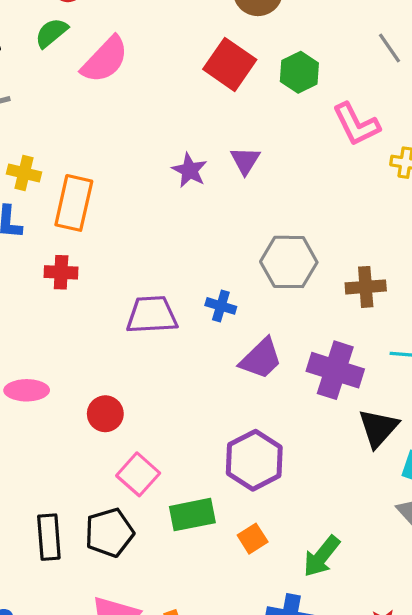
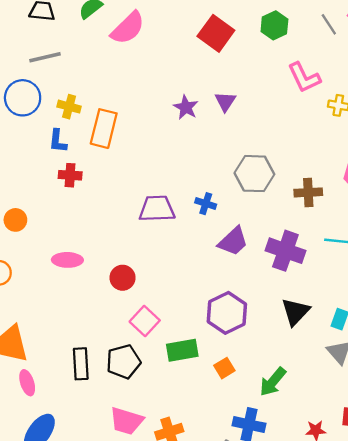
green hexagon: (299, 72) -> (274, 25), moved
red cross: (61, 272) -> (70, 175), moved
black triangle: (378, 428) -> (295, 312), moved

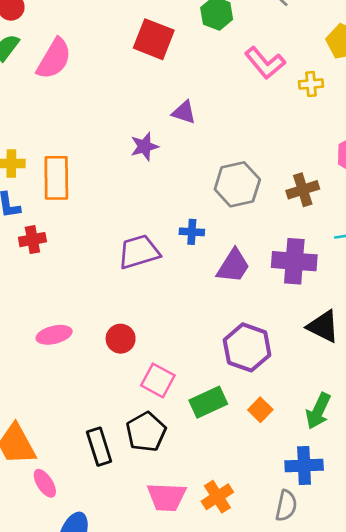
purple triangle: (225, 101) -> (184, 112), turned -30
purple star: (186, 107) -> (144, 146), moved, turned -30
black triangle: (295, 312) -> (323, 326), turned -32

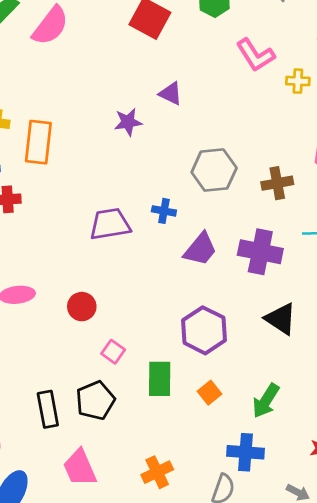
pink square: (158, 380) -> (113, 352), size x0.7
green rectangle: (208, 402) -> (160, 379), turned -72
pink trapezoid: (167, 497) -> (80, 468), moved, turned 57

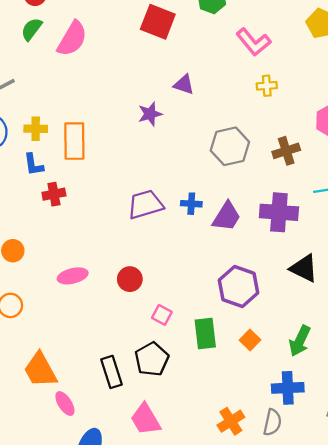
yellow cross: (298, 81) -> (267, 86), moved
blue cross: (164, 211) -> (191, 204), moved
orange cross: (157, 472) -> (231, 421), moved

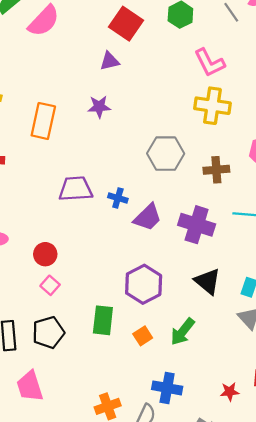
purple triangle: (184, 85) -> (110, 61), moved, turned -45
yellow cross: (267, 86) -> (212, 106), size x1.8
orange rectangle: (74, 141) -> (43, 121), moved
pink square: (162, 315) -> (50, 285), moved
green arrow: (300, 341) -> (183, 332), moved

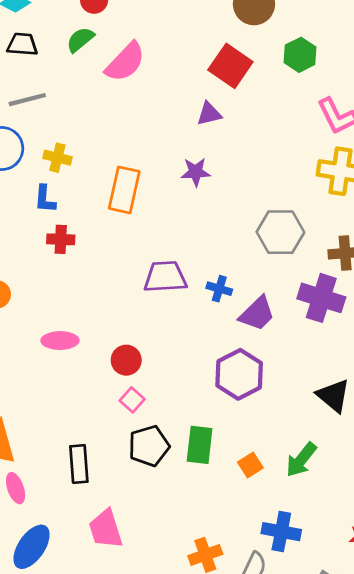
purple cross: (197, 225) -> (321, 298), moved
purple hexagon: (144, 284) -> (239, 374), moved
black pentagon: (48, 332) -> (149, 446), moved

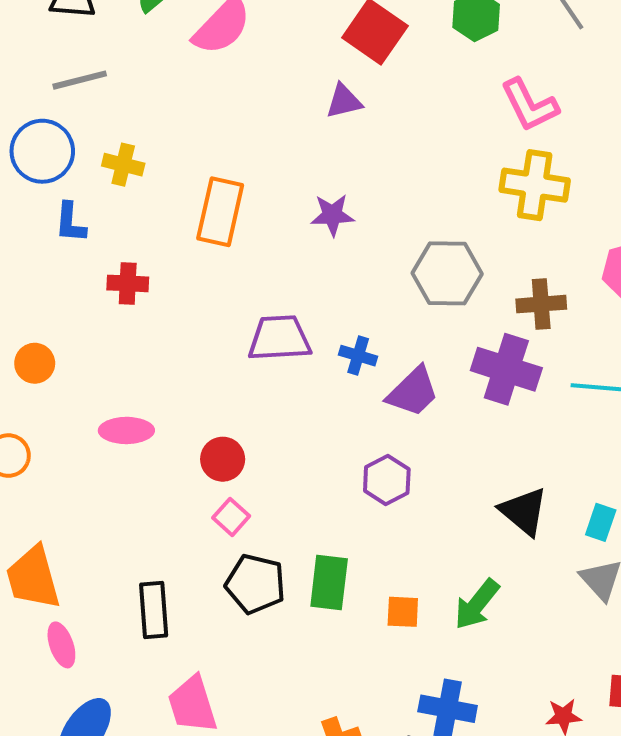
purple star: (196, 172) -> (332, 215), moved
blue L-shape: (45, 199) -> (70, 223), moved
purple hexagon: (239, 374) -> (387, 480), size x0.7
black pentagon: (149, 446) -> (255, 584), turned 30
orange square: (250, 465) -> (403, 612), turned 35

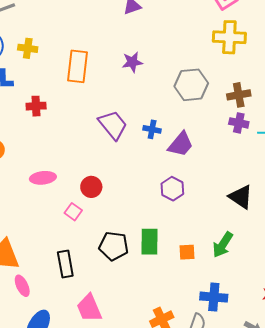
purple trapezoid: (279, 338) -> (113, 125), turned 60
purple cross: (506, 369) -> (239, 123), moved, size x0.6
pink square: (231, 517) -> (73, 212), moved

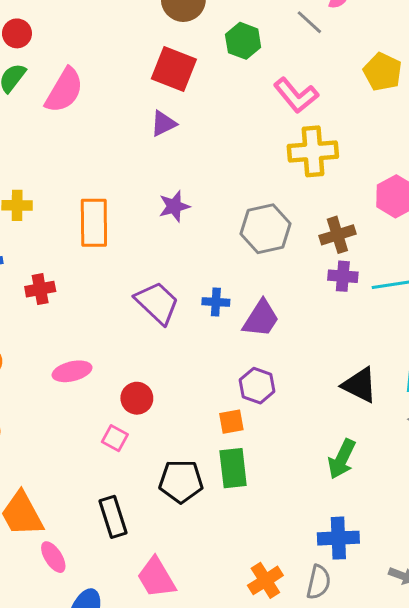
pink ellipse: (43, 178) -> (72, 371), moved
orange square: (187, 252) -> (231, 422), moved

